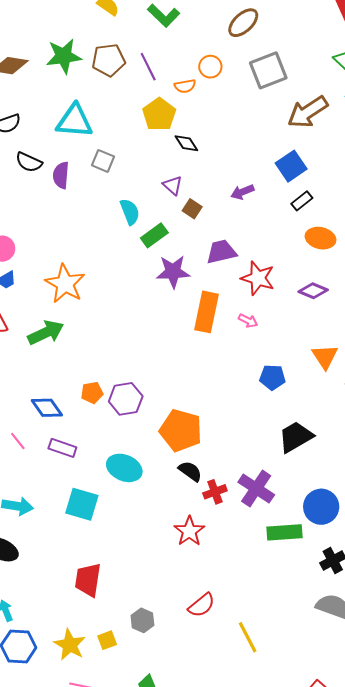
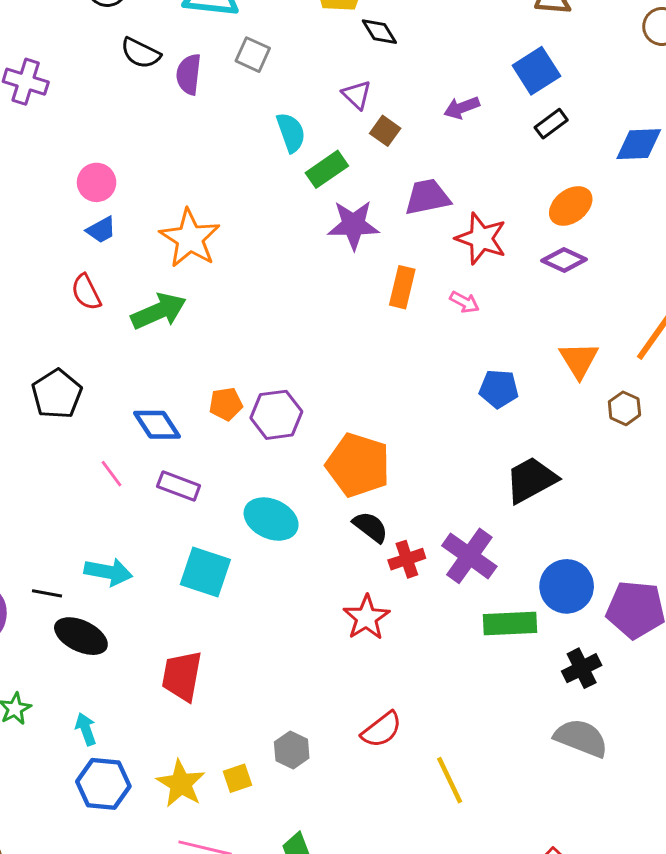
orange ellipse: (321, 238) -> (571, 206), moved, turned -52
orange rectangle: (207, 312) -> (402, 287), size x0.7
red trapezoid: (88, 580) -> (182, 676), moved

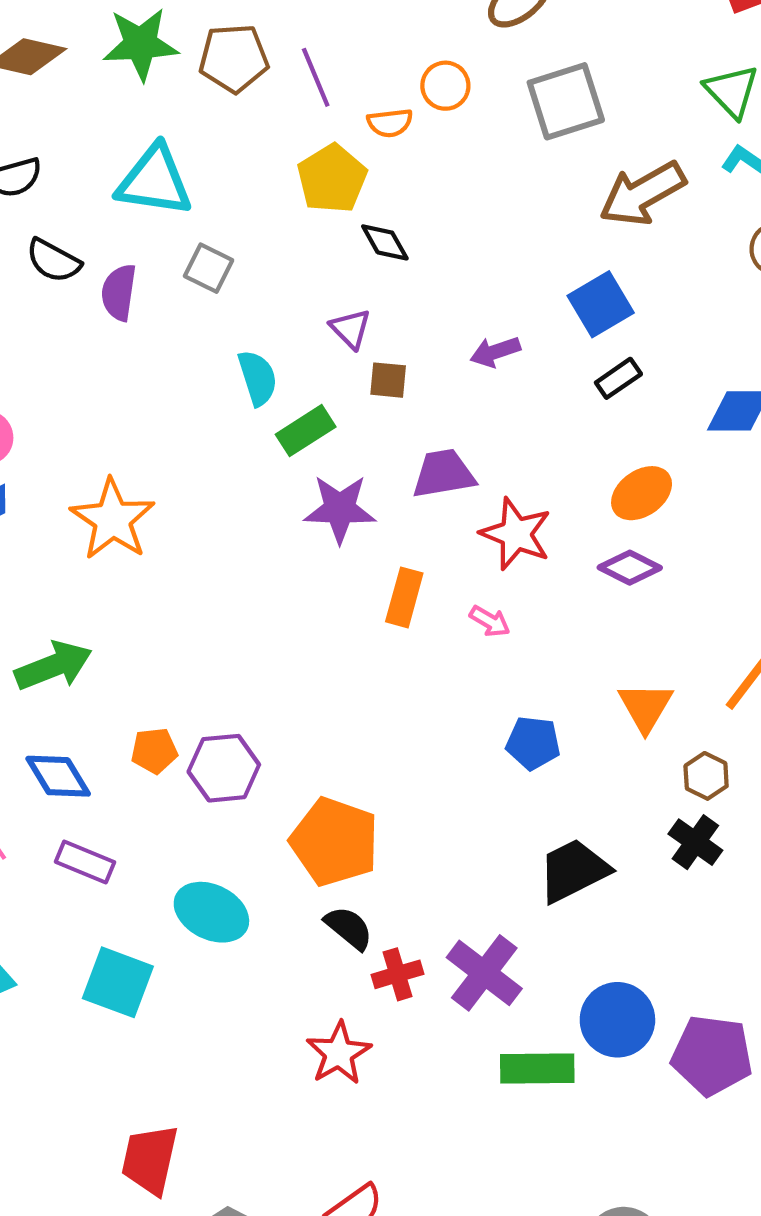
brown square: (385, 131) -> (388, 380), turned -32
green arrow: (159, 311) -> (53, 666), moved
black cross: (582, 668) -> (695, 842), moved, turned -30
red trapezoid: (182, 676) -> (150, 1160), moved

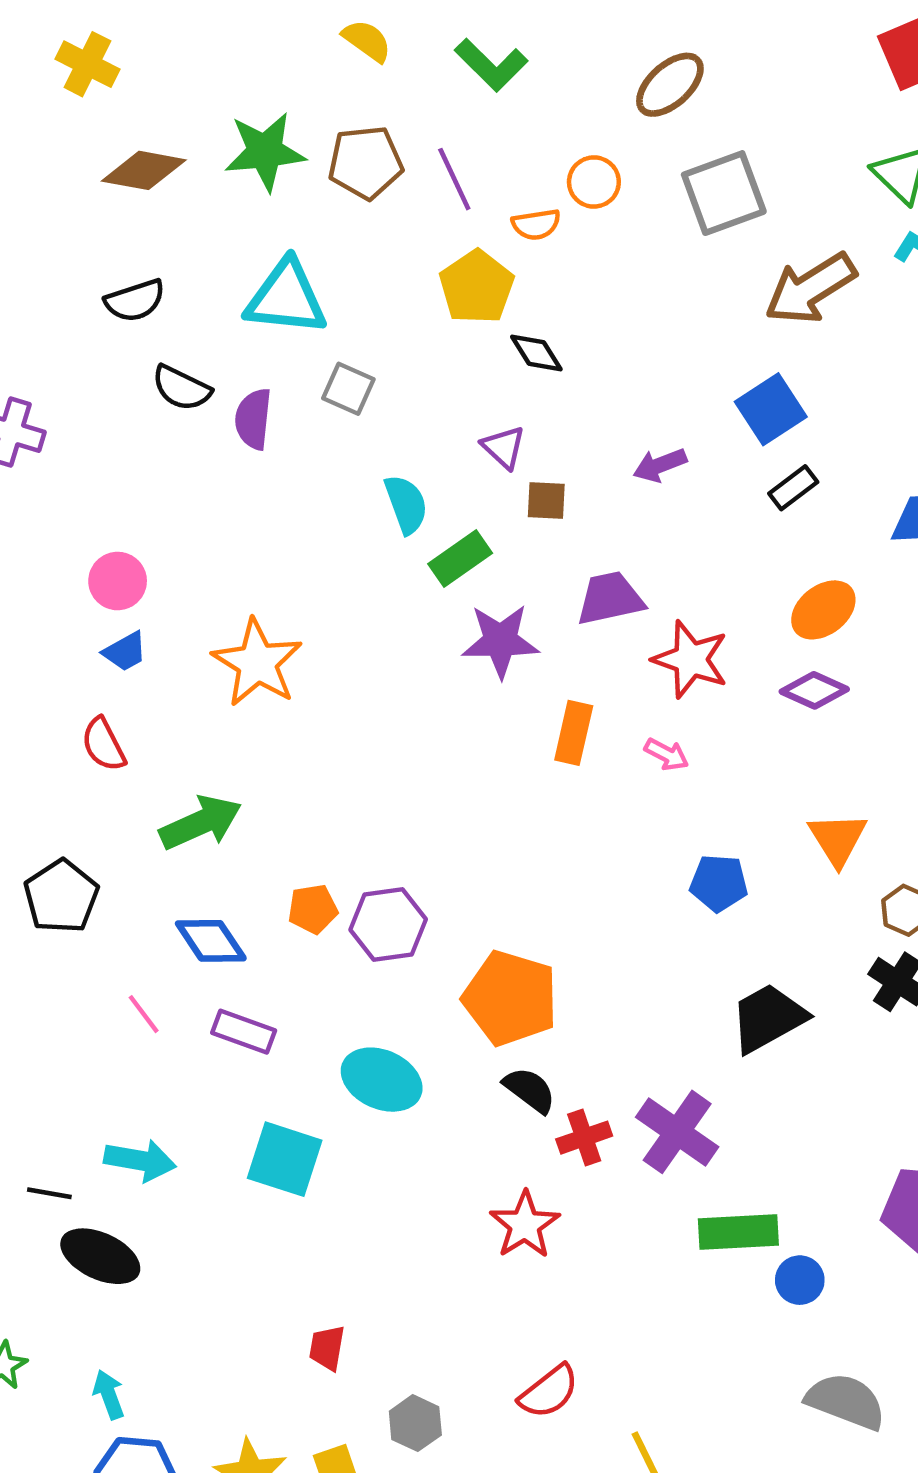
blue circle: (617, 1020) -> (800, 1280), moved, size x0.6
red trapezoid: (150, 1160) -> (327, 1348), size x0.6

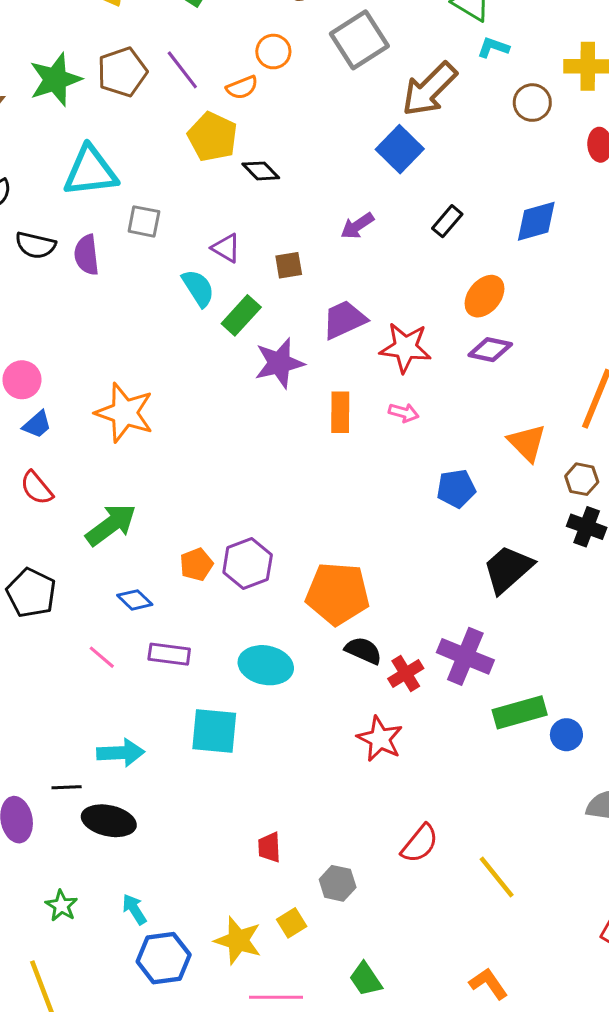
blue square: (771, 409) -> (400, 149), moved
purple triangle: (503, 447) -> (226, 248), moved
blue diamond: (211, 941) -> (135, 600), size x0.7

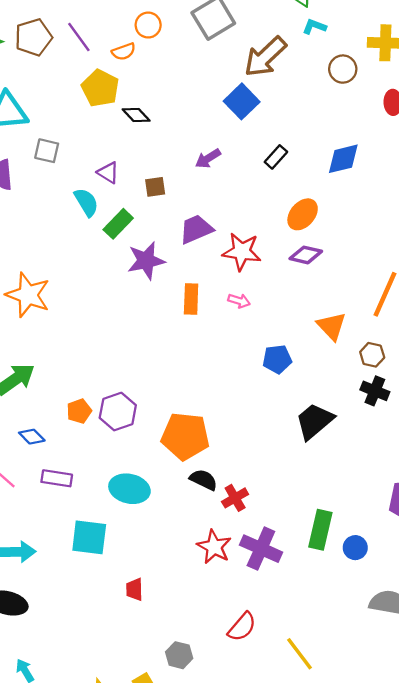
purple cross: (465, 656) -> (261, 549), moved
green rectangle: (520, 712) -> (320, 530), turned -63
red trapezoid: (269, 847) -> (135, 589), moved

